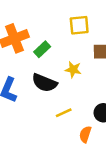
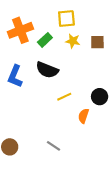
yellow square: (79, 25) -> (66, 19), moved
yellow star: (73, 70) -> (73, 41), moved

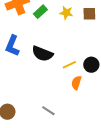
black semicircle: (47, 70) -> (42, 54), moved
yellow line: (64, 97) -> (69, 65), moved

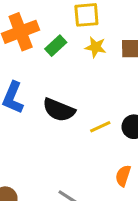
orange semicircle: (76, 83) -> (123, 176), moved

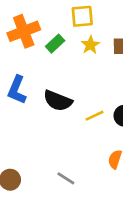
yellow star: (96, 47) -> (90, 45), turned 30

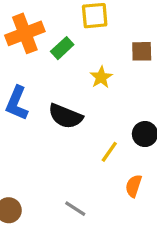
yellow star: (90, 45) -> (101, 77), moved
yellow line: (94, 116) -> (109, 152), moved, turned -30

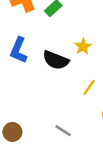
yellow star: (101, 77) -> (83, 47), moved

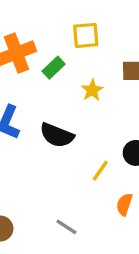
yellow star: (83, 47) -> (92, 90), moved

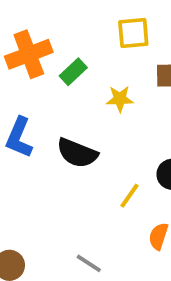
yellow square: (86, 35) -> (133, 33), moved
yellow star: (92, 90) -> (120, 99), turned 30

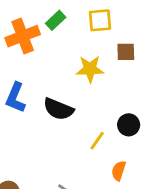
green rectangle: (73, 72) -> (56, 20), moved
yellow star: (120, 99) -> (90, 69), size x1.4

